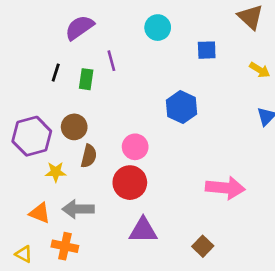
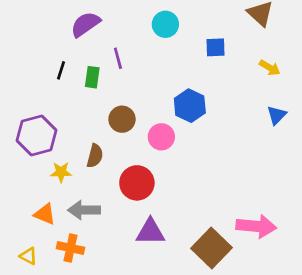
brown circle: (74, 127) -> (122, 119), moved
pink circle: (135, 147) -> (161, 137), moved
pink arrow: (225, 188) -> (256, 226), moved
brown square: (203, 246) -> (211, 248), size x1.8

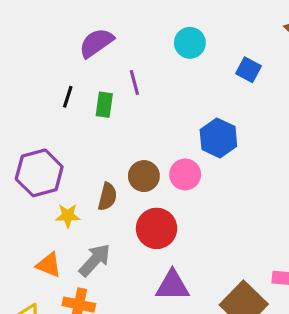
blue square: (216, 47) -> (249, 70), turned 30
brown circle: (122, 119) -> (144, 176), moved
gray arrow: (84, 210) -> (95, 260), turned 132

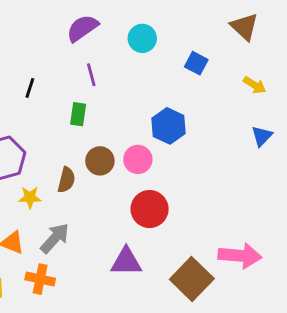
purple semicircle: (96, 43) -> (82, 28), moved
green rectangle: (104, 105) -> (78, 114), moved
red circle: (157, 228) -> (150, 209), moved

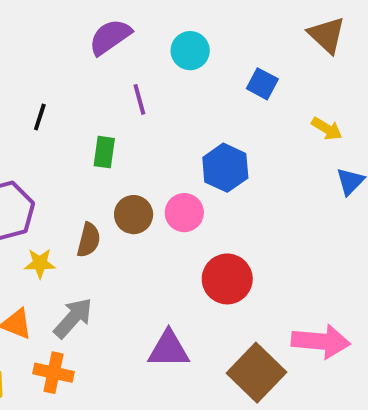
purple line: (91, 75) -> (139, 99), moved
yellow arrow: (255, 85) -> (327, 129), moved
red circle: (150, 209) -> (227, 279), moved

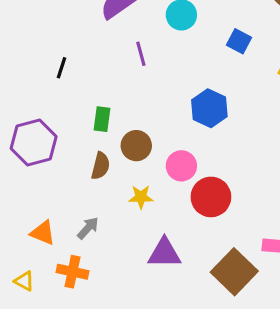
green rectangle: (104, 152) -> (102, 119), moved
pink circle: (184, 213) -> (181, 166), moved
yellow star: (40, 263) -> (141, 197), moved
gray arrow: (73, 318) -> (88, 228), size x0.7

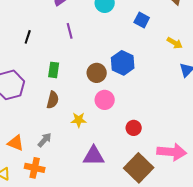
purple line: (141, 54) -> (70, 31), moved
brown circle: (136, 146) -> (97, 73), moved
red circle: (211, 197) -> (134, 128), moved, size x0.6

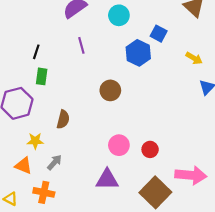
blue hexagon: (123, 63) -> (138, 53), moved
green rectangle: (54, 70) -> (42, 76), moved
pink circle: (105, 100) -> (119, 145), moved
yellow star: (79, 120) -> (35, 141), moved

